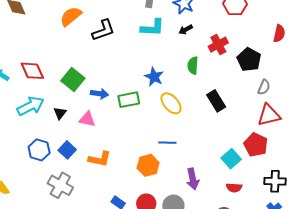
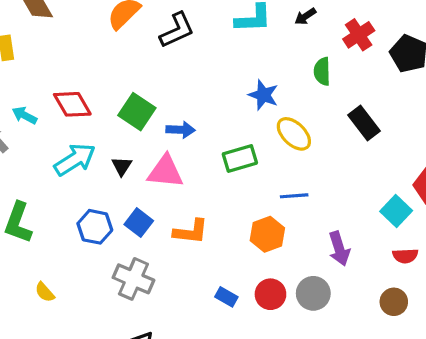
green rectangle: (129, 100) -> (240, 158), moved
pink triangle: (87, 119) -> (165, 171), size x1.4

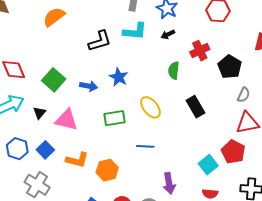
black L-shape: (177, 30) -> (100, 41), moved
blue star: (263, 95) -> (119, 77), moved
blue arrow: (181, 130) -> (89, 86), moved
orange hexagon: (267, 234) -> (107, 170), moved

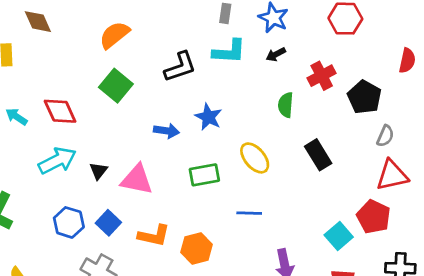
green square: (54, 80) -> (116, 86), moved

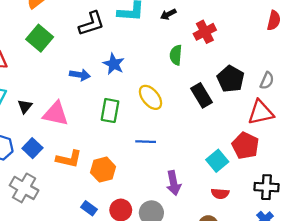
black pentagon: (364, 97) -> (231, 79), moved
gray semicircle: (385, 136) -> (267, 81), moved
green rectangle: (204, 175) -> (110, 111), turned -70

